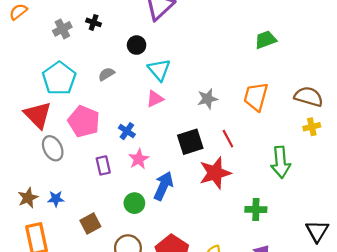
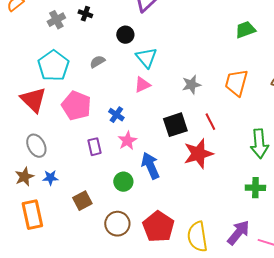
gray ellipse: (53, 148) -> (36, 146), moved
blue arrow: (163, 186) -> (150, 166), turned -48
green cross: (256, 210) -> (255, 188), moved

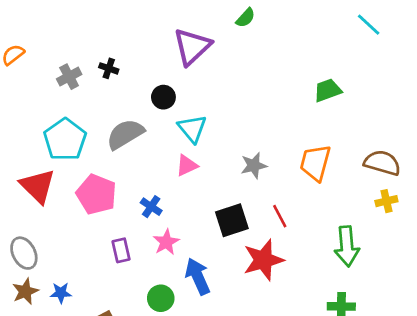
gray semicircle: (97, 62) -> (125, 134), size x1.8
gray ellipse: (36, 146) -> (24, 253), moved

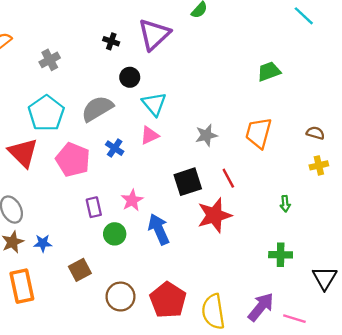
black cross: (109, 68) -> (111, 41), moved
brown semicircle: (382, 163) -> (315, 133), size x0.6
blue cross: (151, 207) -> (115, 148), moved
green arrow: (347, 246) -> (285, 204), size x0.5
green circle: (161, 298) -> (115, 234), moved

